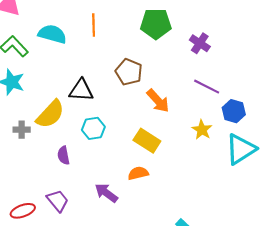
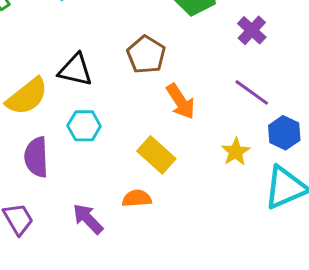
purple semicircle: (63, 155) -> (36, 157), size x1.5

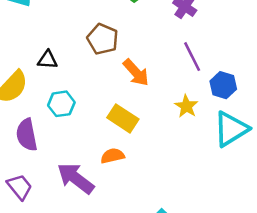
black triangle: (75, 70) -> (48, 60), size x0.7
purple line: (252, 92) -> (192, 57), turned 36
purple arrow: (88, 219) -> (76, 178), size x1.4

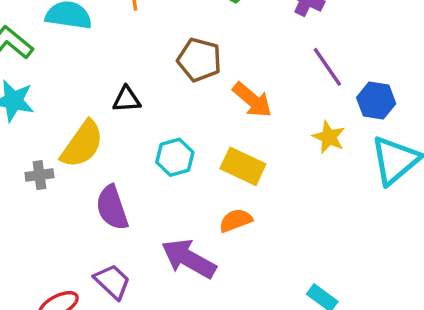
cyan hexagon: (61, 104) -> (175, 157), moved

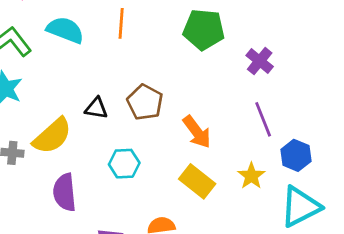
brown pentagon: (199, 60) -> (145, 102), moved
yellow rectangle: (243, 166) -> (197, 181), moved

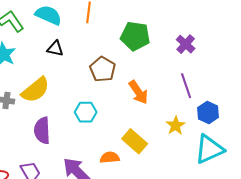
green pentagon: (204, 30) -> (135, 36), moved
black triangle: (96, 108) -> (55, 49), moved
yellow rectangle: (197, 181) -> (135, 141), moved

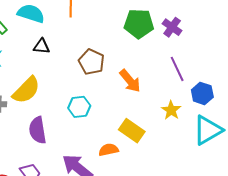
green pentagon: (135, 36) -> (139, 24), moved

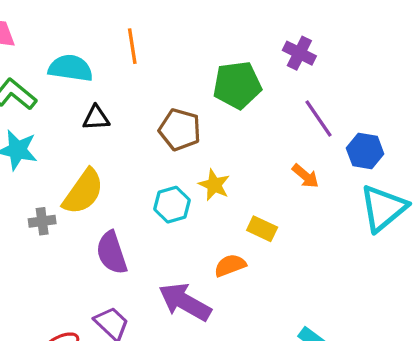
green pentagon: (139, 24) -> (237, 85), moved
orange arrow: (130, 81) -> (305, 176), moved, size x0.7
yellow star: (171, 110) -> (214, 185), moved
yellow rectangle: (132, 131) -> (262, 229), size x0.7

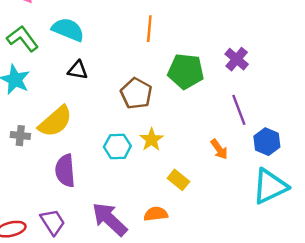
orange line: (132, 46) -> (149, 29), moved
orange semicircle: (230, 265) -> (156, 214), moved

